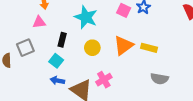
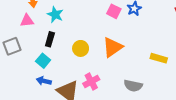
cyan star: (86, 17) -> (55, 15), moved, size x0.7
yellow rectangle: (149, 48) -> (159, 58), moved
gray semicircle: (159, 79) -> (133, 86), moved

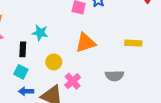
cyan star: (55, 15) -> (40, 33), moved
orange triangle: (112, 47) -> (86, 43), turned 30
yellow circle: (81, 48) -> (54, 62), moved

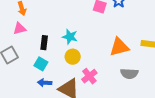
cyan star: (40, 33) -> (70, 37), moved
orange triangle: (86, 43) -> (119, 47), moved

